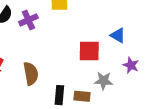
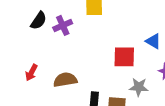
brown semicircle: (31, 74) -> (65, 80), turned -90

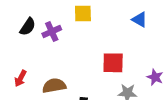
blue triangle: (153, 41) -> (139, 20), moved

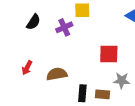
purple cross: (52, 32) -> (64, 27), moved

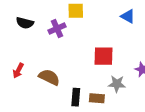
black semicircle: (33, 22) -> (25, 23), turned 70
brown semicircle: (57, 74) -> (49, 77), turned 36

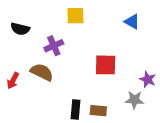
purple cross: (57, 28) -> (54, 46), moved
brown semicircle: (49, 77) -> (42, 72), moved
gray star: (117, 84) -> (134, 100), moved

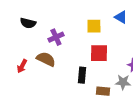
yellow square: (75, 16) -> (94, 26), moved
black rectangle: (75, 109) -> (82, 75), moved
brown rectangle: (98, 111) -> (103, 91), moved

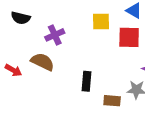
red square: (99, 53) -> (129, 37), moved
red arrow: (22, 66) -> (13, 70), turned -88

